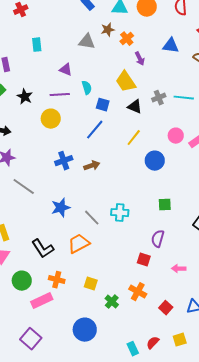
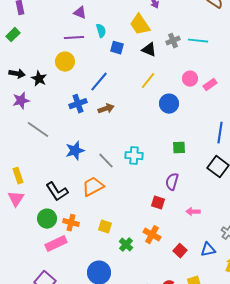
black star: (25, 97) -> (39, 79), moved
blue line: (95, 130) -> (99, 82), moved
green circle: (22, 281) -> (47, 219), moved

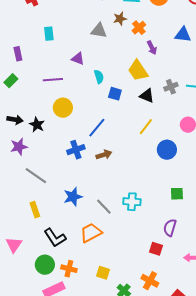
purple line: (74, 38) -> (53, 80), moved
yellow rectangle: (18, 176) -> (35, 210), moved

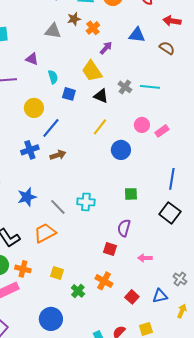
purple arrow: (152, 48) -> (106, 48), turned -112
gray cross: (171, 87) -> (125, 87), turned -32
yellow circle: (63, 108) -> (34, 108), moved

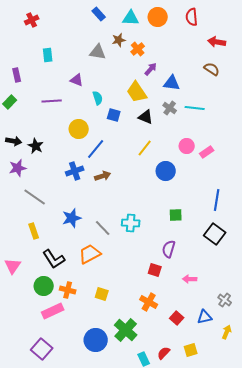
blue triangle: (137, 35) -> (172, 83), moved
green cross: (78, 291) -> (126, 330), moved, size x1.6

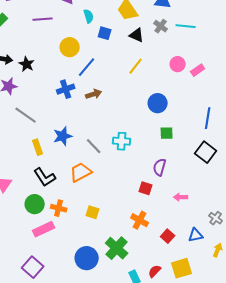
blue circle: (166, 171) -> (158, 103), moved
yellow rectangle: (34, 231) -> (38, 147), moved
yellow square: (191, 350) -> (182, 268), size x1.5

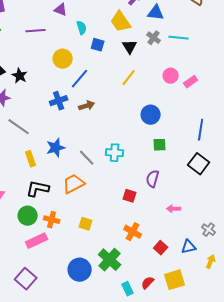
black triangle: (137, 35) -> (130, 47), turned 35
black L-shape: (45, 177) -> (38, 189), turned 135
red square: (146, 188) -> (130, 196), moved

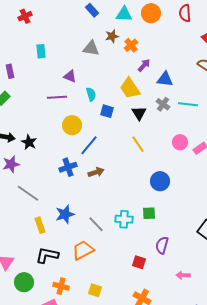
purple line: (36, 31) -> (57, 97), moved
yellow line: (129, 78) -> (138, 144), turned -72
green square: (160, 145) -> (149, 213), moved
green circle: (28, 216) -> (24, 282), moved

